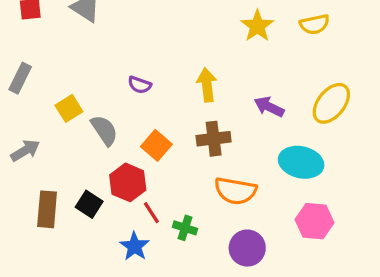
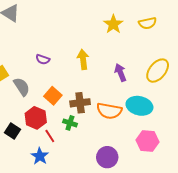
purple arrow: (269, 107) -> (120, 73), turned 42
brown cross: (214, 139) -> (80, 103), moved
orange semicircle: (235, 191) -> (109, 111), moved
green cross: (185, 228) -> (70, 123), moved

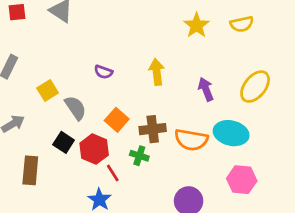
black square: (13, 131) -> (64, 142), moved

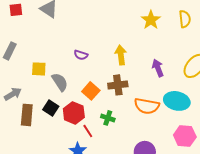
yellow semicircle: (242, 24) -> (185, 19), turned -84
yellow square: (48, 91) -> (39, 69), turned 35
brown cross: (153, 129) -> (118, 85), moved
brown rectangle: (30, 170) -> (27, 115), moved

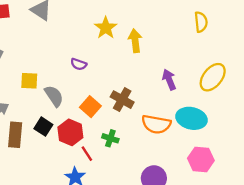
yellow star: (151, 20) -> (106, 28), moved
yellow arrow: (121, 55) -> (135, 41), moved
brown cross: (118, 85) -> (122, 100), turned 36

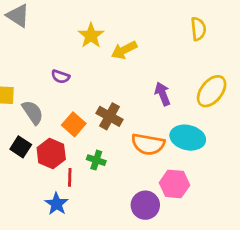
yellow arrow: (135, 41) -> (124, 50), turned -110
red line: (87, 154) -> (70, 177), turned 35
pink hexagon: (201, 159) -> (174, 184), moved

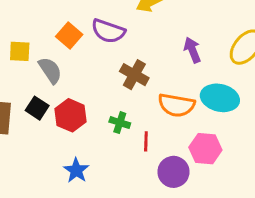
purple semicircle: (60, 77) -> (108, 31), moved, size x1.6
orange square: (74, 124) -> (69, 35), moved
red line: (70, 177) -> (146, 141), moved

